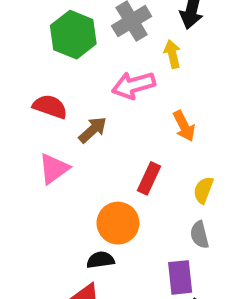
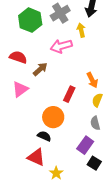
orange arrow: (184, 126) -> (92, 80), moved
black semicircle: (100, 260) -> (44, 136), turned 32
purple rectangle: (180, 277) -> (85, 145), turned 42

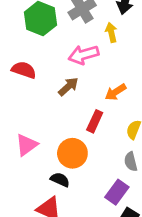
brown arrow: (40, 69) -> (68, 87), moved
orange arrow: (92, 80) -> (115, 92), moved, turned 84
pink triangle: (20, 89) -> (27, 145), moved

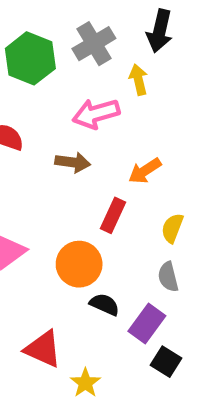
brown arrow: (68, 87) -> (73, 162), turned 50
black semicircle: (60, 180) -> (105, 304), moved

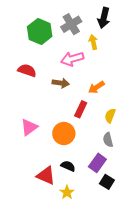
black semicircle: (105, 304) -> (68, 166), moved

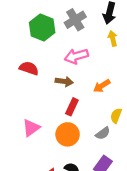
yellow arrow: (93, 42) -> (113, 38), moved
red rectangle: (81, 109) -> (72, 107), moved
gray semicircle: (108, 140) -> (103, 133), moved, turned -112

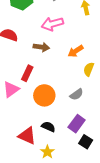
red rectangle: (72, 107) -> (27, 73), moved
yellow semicircle: (116, 116) -> (89, 69), moved

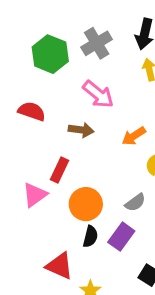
pink arrow: (52, 24) -> (98, 94), turned -125
purple rectangle: (77, 124) -> (121, 237), moved
black semicircle: (48, 127) -> (90, 237), moved, turned 80

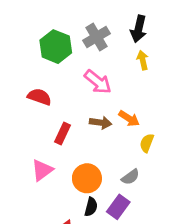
brown arrow: (81, 130) -> (101, 123), moved
orange arrow: (134, 136) -> (129, 119), turned -115
red rectangle: (60, 170) -> (62, 133), moved

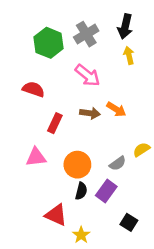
yellow semicircle: (147, 143) -> (141, 150), moved, turned 36
pink triangle: (42, 170) -> (36, 157), turned 30

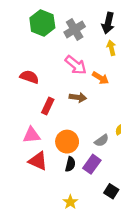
green hexagon: (49, 43) -> (42, 23), moved
orange arrow: (116, 109) -> (101, 78), moved
red triangle: (56, 215) -> (38, 161), moved

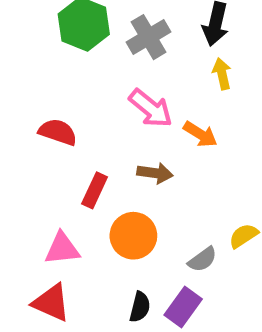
orange circle: (67, 142) -> (133, 236), moved
red triangle: (38, 161) -> (51, 303), moved

